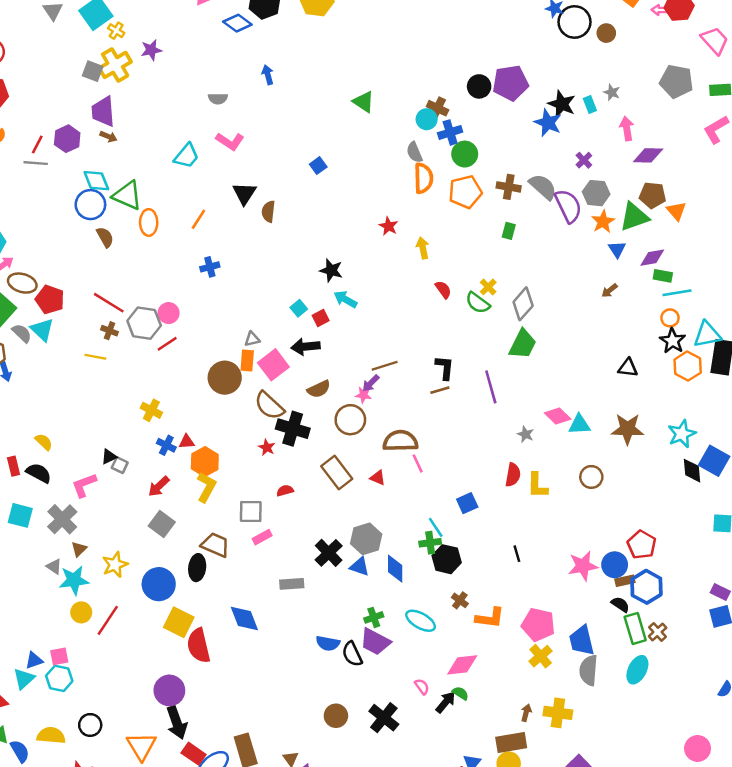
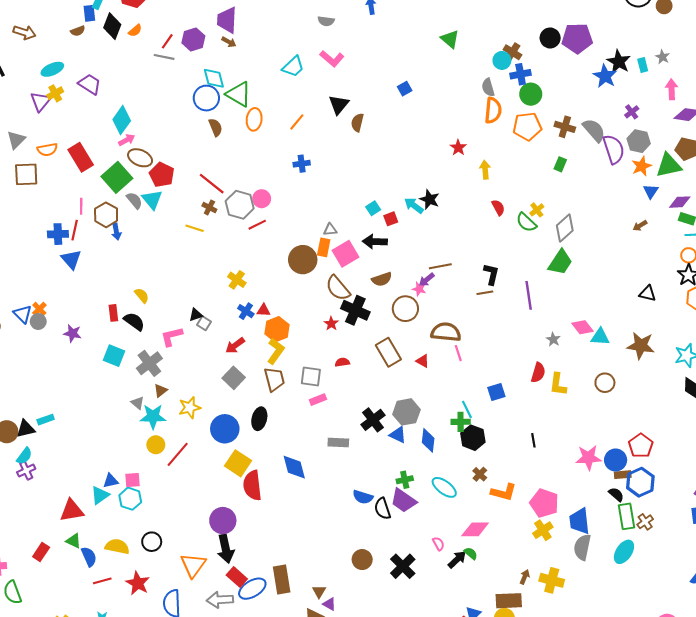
black star: (331, 270) -> (430, 199), moved
brown trapezoid: (215, 545) -> (274, 379), moved, turned 45

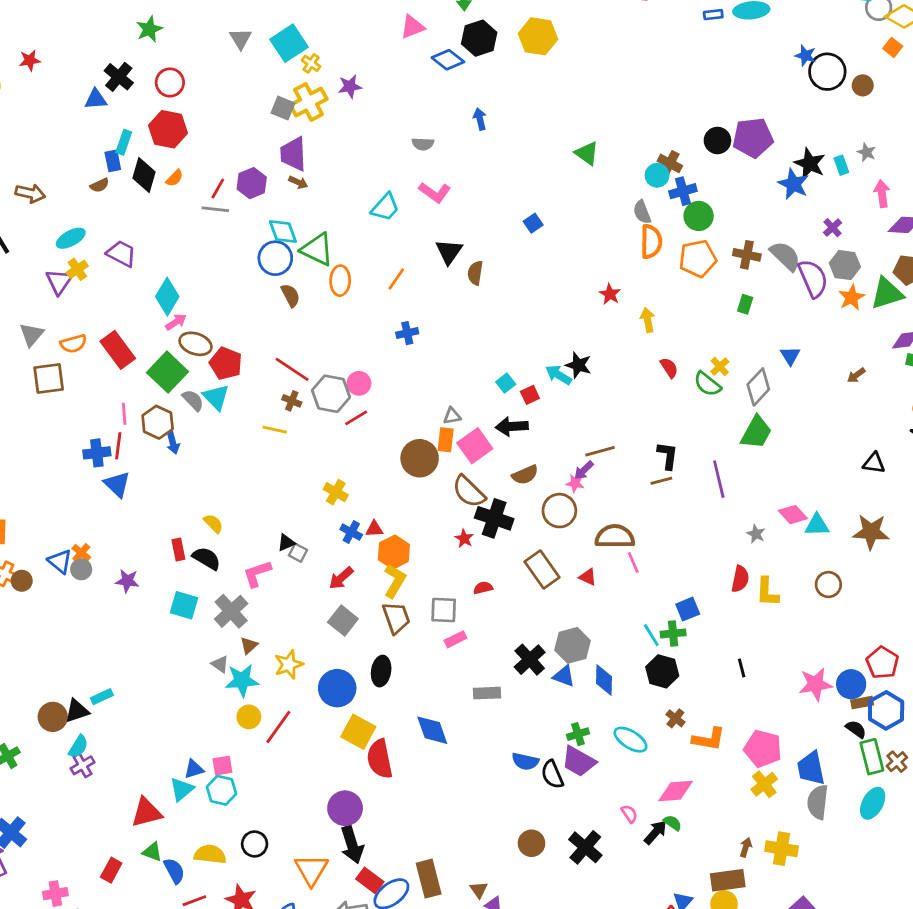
blue triangle: (651, 191) -> (790, 356), moved
green cross: (461, 422) -> (673, 633), moved

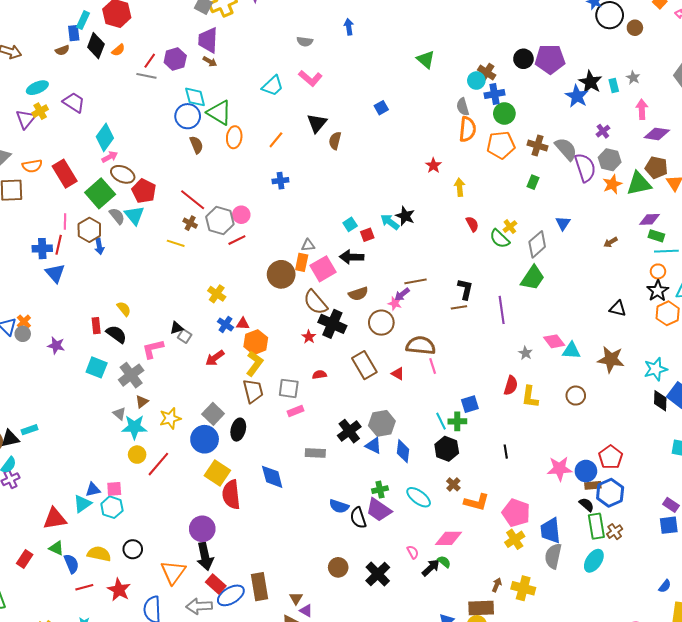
gray square: (343, 620) -> (213, 414), moved

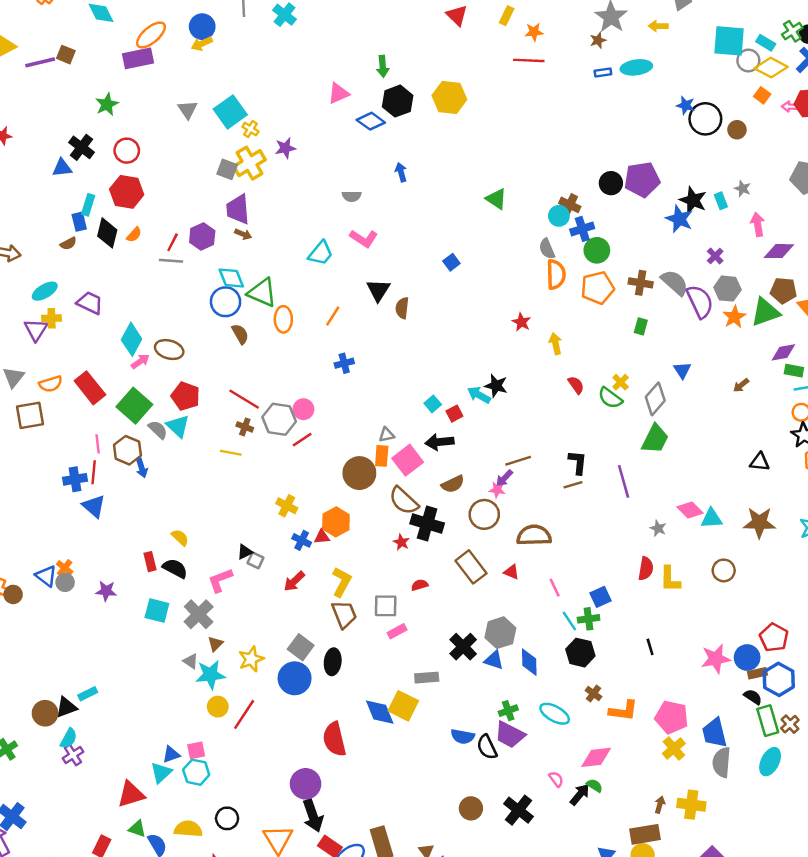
yellow cross: (40, 111) -> (52, 318), turned 35
brown ellipse: (123, 174) -> (169, 350), moved
orange hexagon: (256, 342) -> (336, 522), moved
pink line: (433, 366) -> (555, 588), moved
yellow square: (217, 473) -> (403, 706), moved

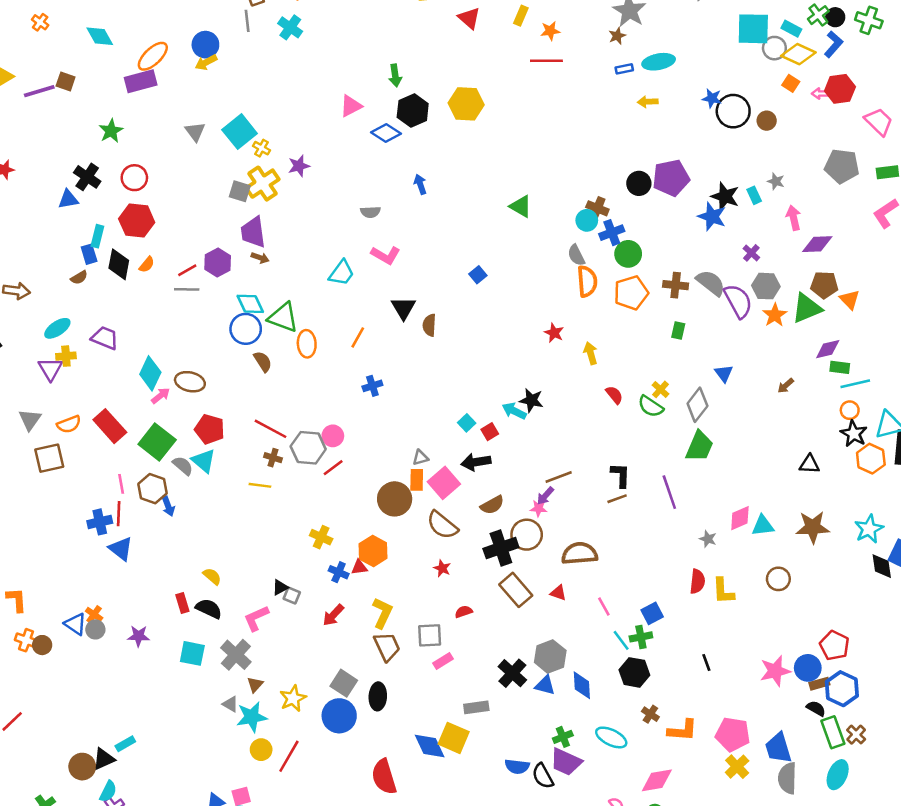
yellow arrow: (658, 26) -> (648, 102), moved
red line: (173, 242) -> (187, 270), turned 36
pink diamond: (690, 510) -> (740, 518), turned -65
black cross: (427, 523) -> (501, 548), moved, turned -32

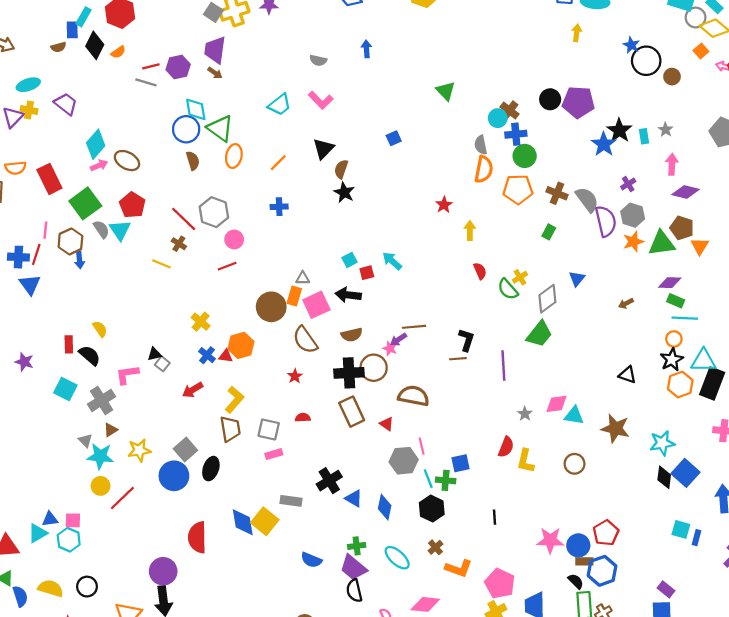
yellow arrow: (648, 102) -> (577, 33), turned 84
black star: (531, 400) -> (344, 192), moved
gray hexagon: (308, 448) -> (214, 212), moved
gray hexagon: (550, 656) -> (404, 461), moved
black semicircle: (543, 776) -> (354, 591), moved

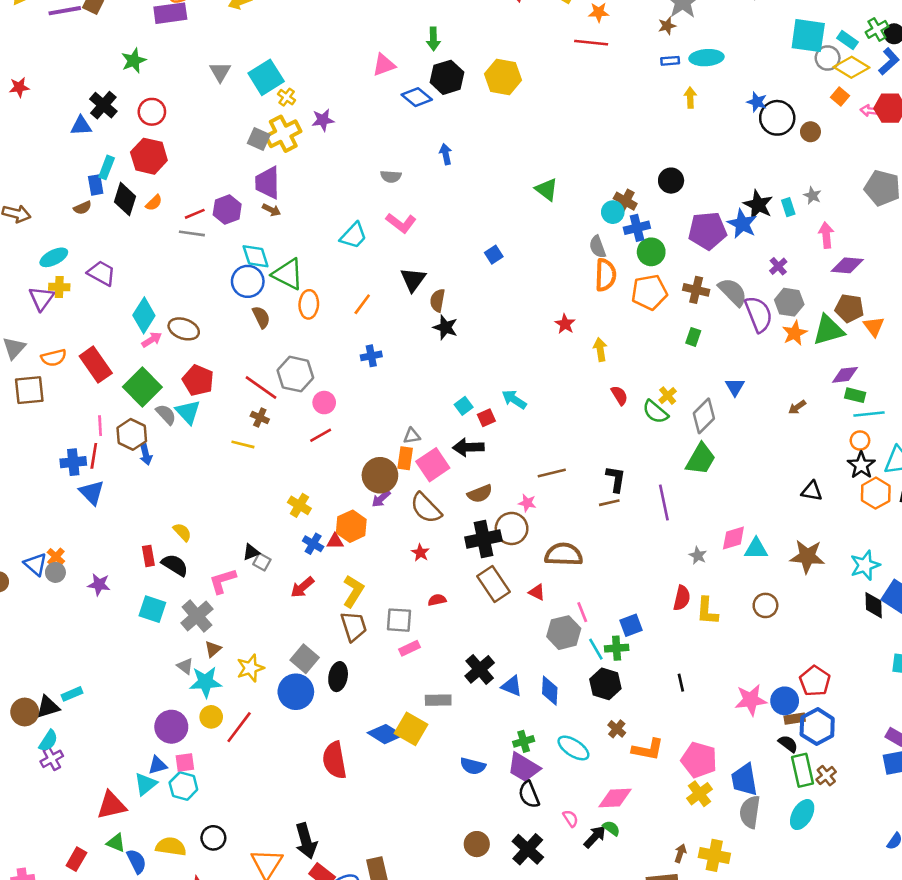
purple pentagon: (578, 102) -> (707, 231), moved
purple arrow: (398, 340) -> (381, 499), moved
blue diamond: (243, 522) -> (385, 734), turned -40
purple circle: (163, 571) -> (171, 727), moved

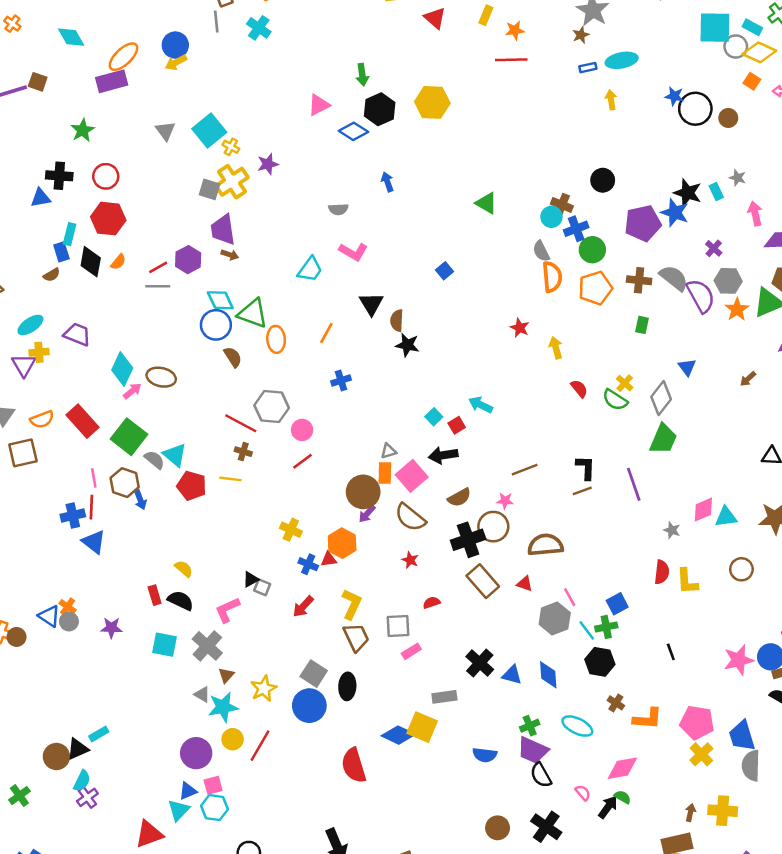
black cross: (103, 105) -> (59, 176), turned -30
red pentagon: (198, 380) -> (192, 486), moved

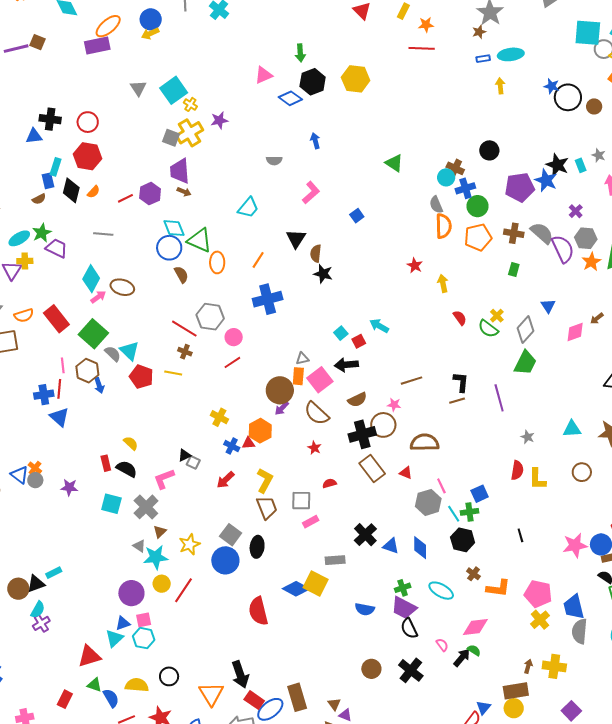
green star: (83, 130) -> (42, 233), moved
pink L-shape: (353, 252) -> (311, 193), moved, turned -75
gray line: (158, 286) -> (103, 234), moved
blue cross: (341, 380) -> (268, 299), size x1.8
pink diamond: (703, 510) -> (575, 332), moved

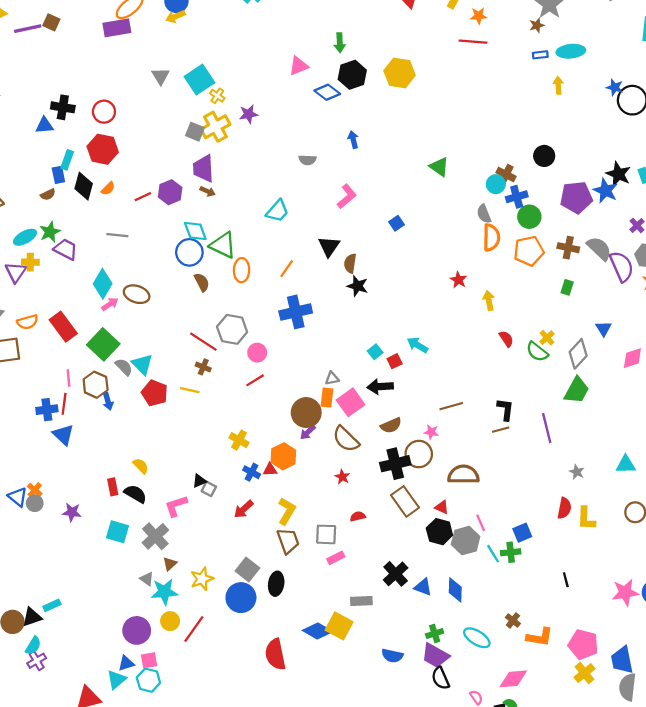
black hexagon: (463, 540) -> (439, 532), moved

